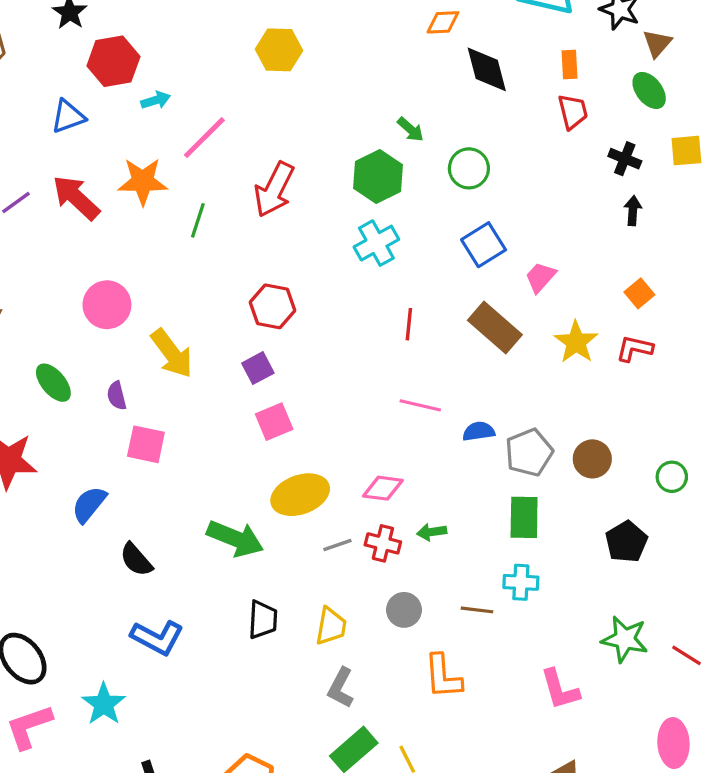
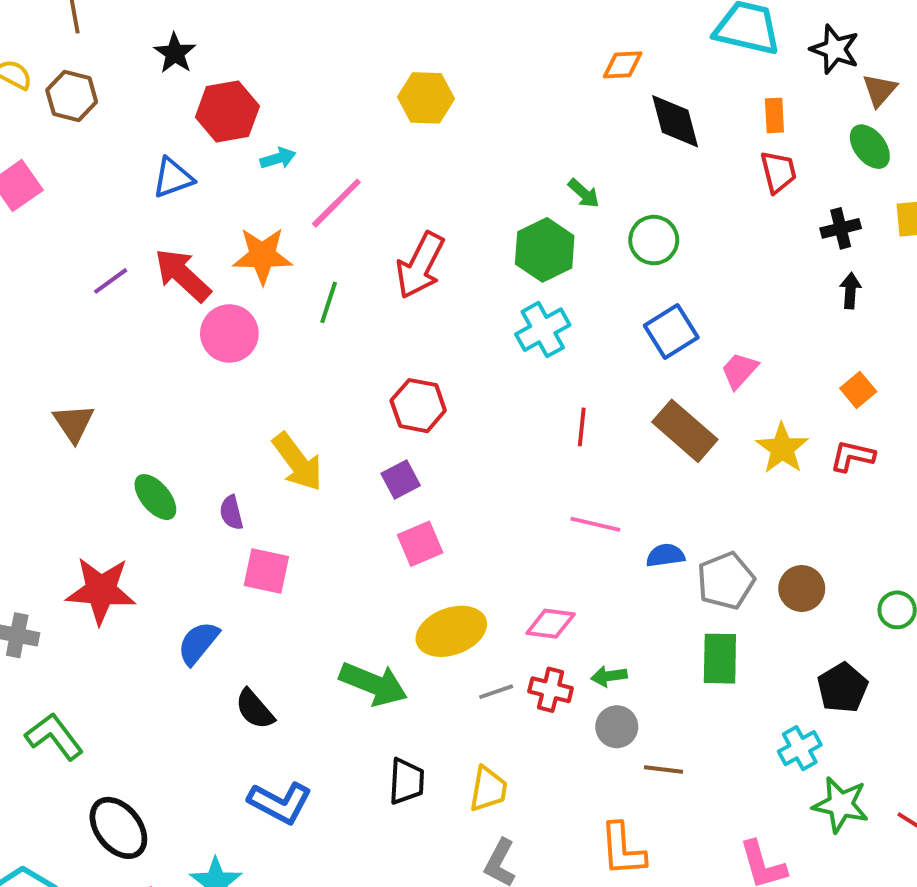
black cross: (625, 159) -> (841, 228), turned -36
pink circle: (107, 305) -> (229, 333), moved
cyan cross: (521, 582) -> (800, 748), moved, turned -32
gray circle: (404, 610) -> (617, 727), moved

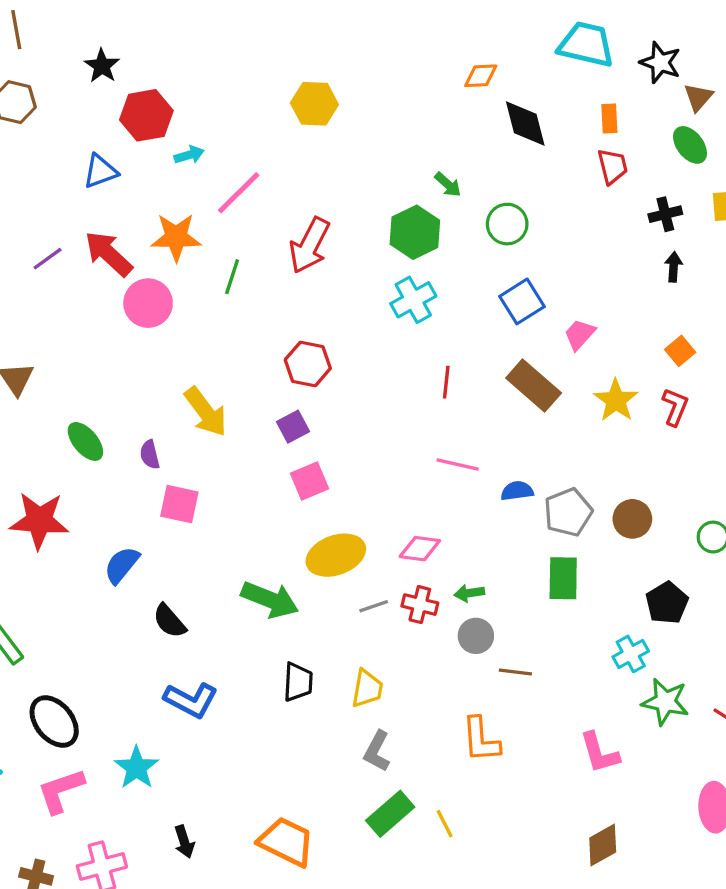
red L-shape: (852, 456) -> (675, 407), turned 99

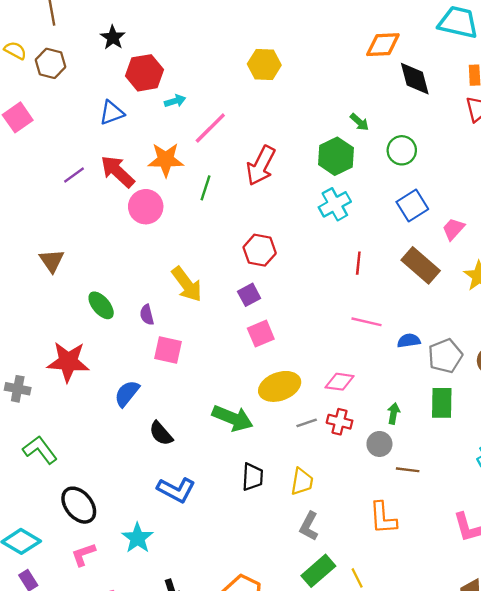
orange diamond: (481, 76) -> (383, 45), size x1.4
green arrow: (469, 593) -> (394, 413), moved, turned 108
pink L-shape: (61, 791) -> (83, 554), size x0.7

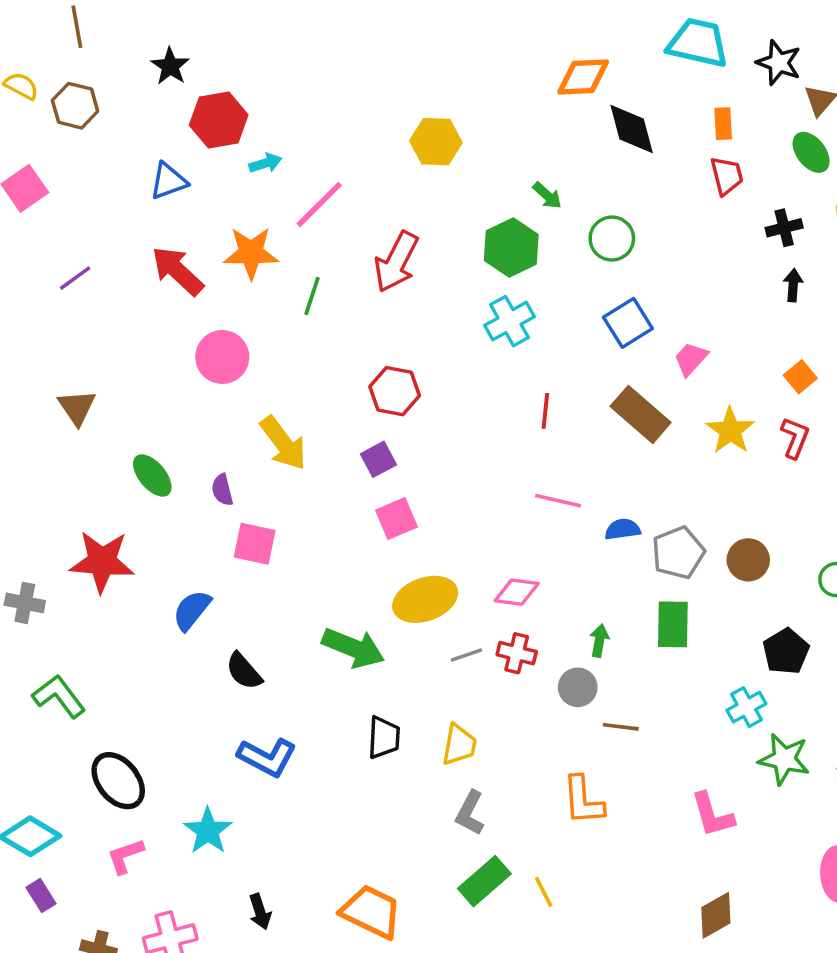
yellow hexagon: (264, 65) -> (436, 142), moved
purple line: (74, 175) -> (75, 278), moved
pink circle: (146, 207) -> (222, 357), moved

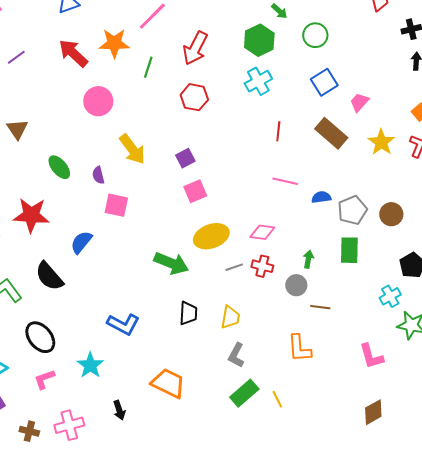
red hexagon: (395, 391) -> (194, 97), moved
black semicircle: (244, 671) -> (49, 276), moved, size x1.4
orange trapezoid: (371, 912) -> (168, 383), moved

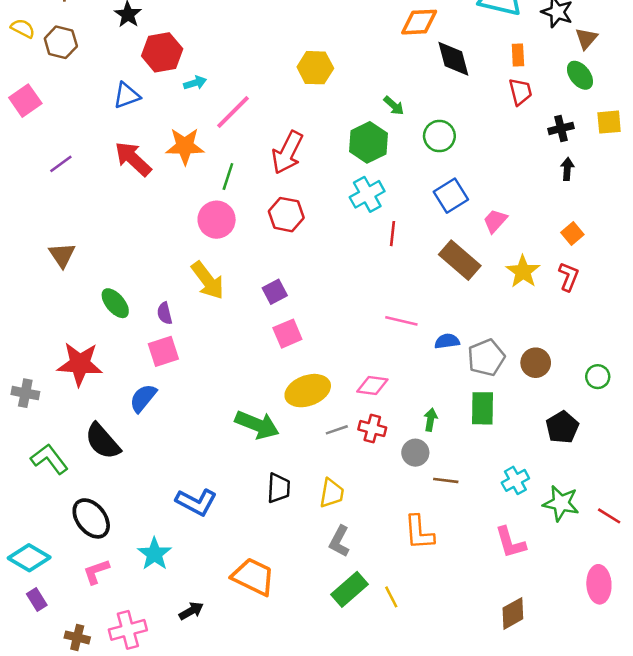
pink circle: (98, 101) -> (217, 220), moved
red line: (278, 131) -> (393, 234), moved
pink square: (116, 205) -> (163, 351), moved, turned -30
cyan cross: (390, 296) -> (515, 480), moved
black arrow: (119, 410) -> (191, 611), turned -102

